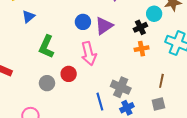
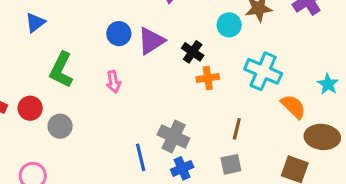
black cross: (140, 27) -> (193, 52), moved, turned -32
pink arrow: (89, 54) -> (114, 82), moved, size x0.6
red circle: (69, 74) -> (30, 108), moved

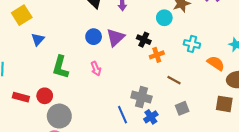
cyan cross: (263, 71) -> (192, 44), size x0.7
gray circle: (60, 126) -> (59, 116), moved, size x1.5
brown line: (237, 129) -> (174, 80), moved, turned -64

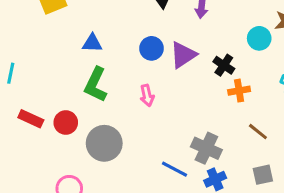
blue triangle: (38, 39) -> (92, 43), moved, turned 40
blue line: (123, 115) -> (174, 169), turned -48
gray circle: (59, 116) -> (104, 143), moved

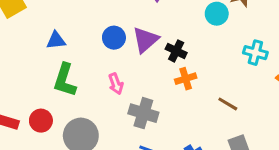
black cross: (224, 65) -> (176, 51), moved
orange cross: (239, 91) -> (186, 79), moved
gray cross: (206, 148) -> (143, 113), moved

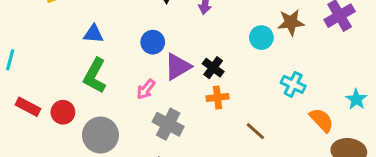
purple triangle: (145, 40) -> (178, 67), moved
pink arrow: (116, 84) -> (146, 89), turned 48

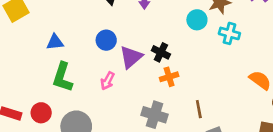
cyan cross: (293, 84) -> (229, 33), moved
gray cross: (168, 124) -> (154, 115), moved
brown line: (255, 131) -> (199, 109), moved, turned 48

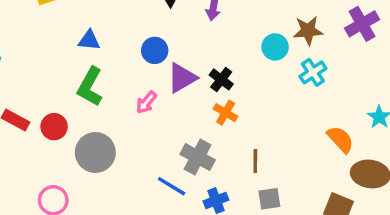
cyan cross: (229, 33) -> (313, 72), turned 30
orange cross: (169, 77) -> (226, 113), turned 36

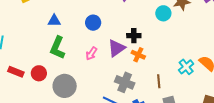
cyan cross: (313, 72) -> (186, 67), moved
purple triangle: (182, 78) -> (117, 48), moved
black cross: (221, 79) -> (134, 36), turned -32

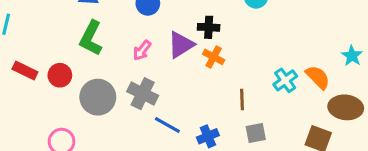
gray cross: (125, 82) -> (143, 94), moved

